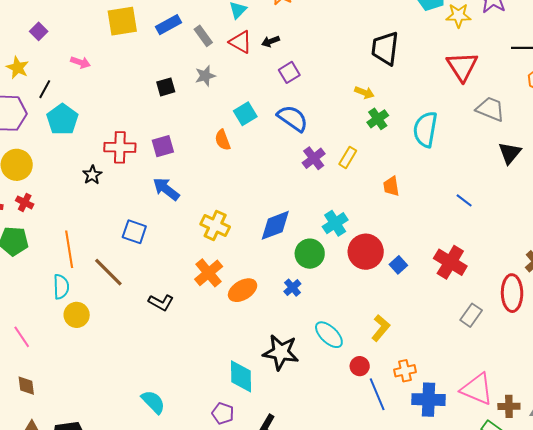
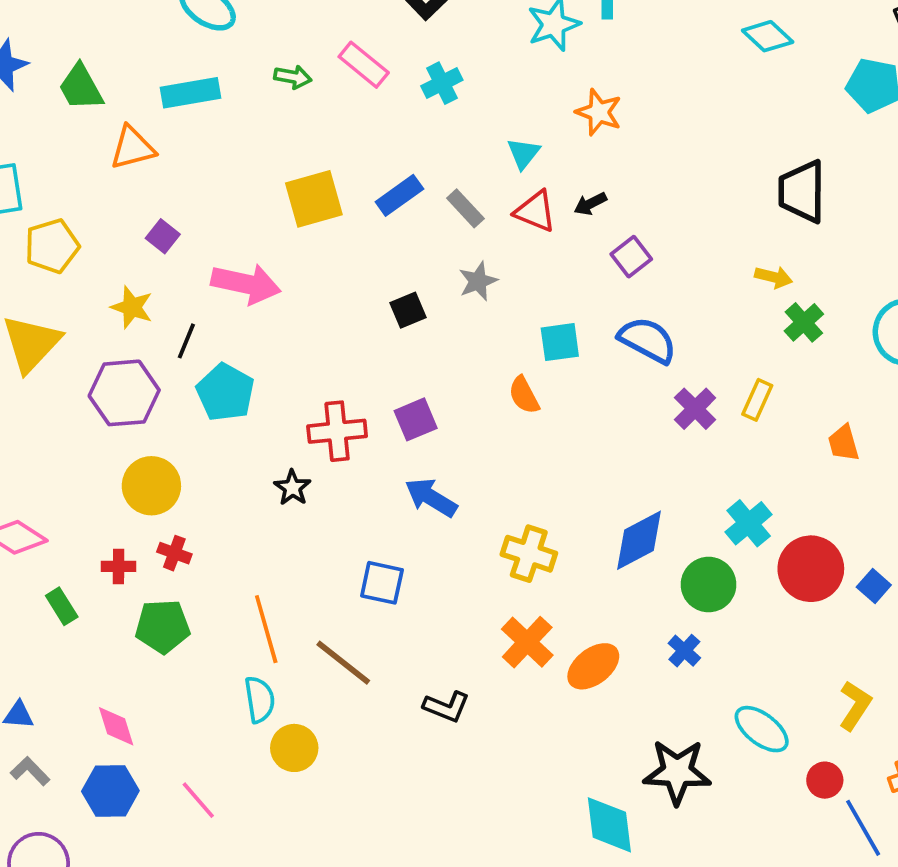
pink arrow: (80, 62) -> (246, 284), size x1.8
cyan square: (245, 114) -> (560, 342), turned 30

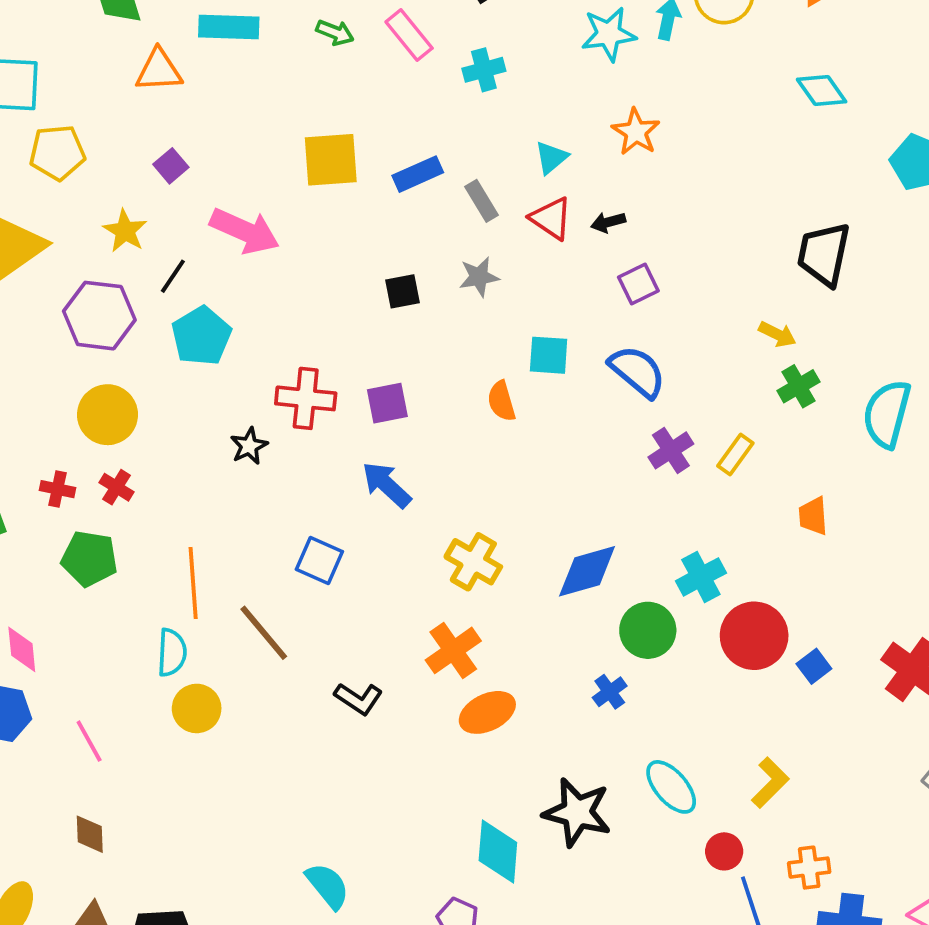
orange ellipse: (593, 666) -> (487, 712), moved

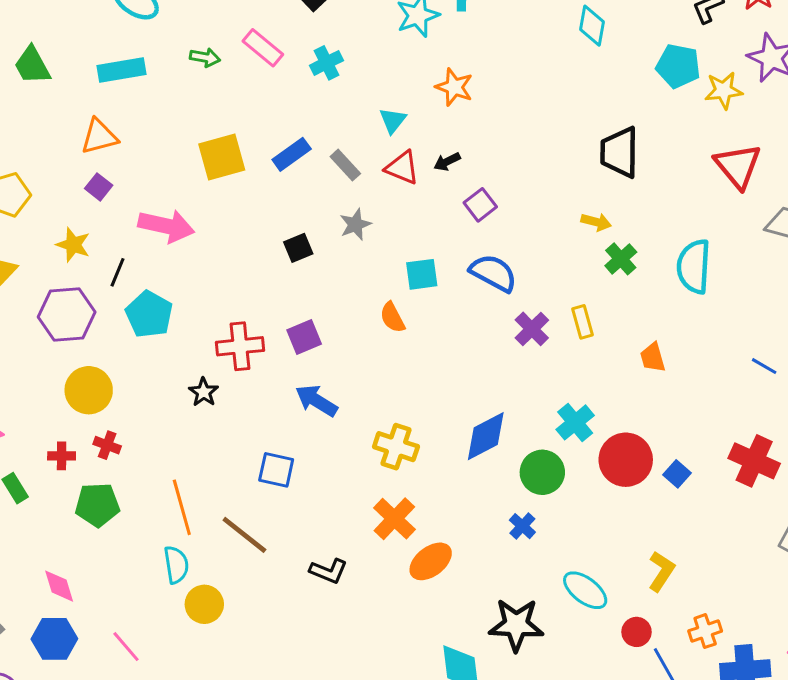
orange triangle: (159, 70) -> (99, 136), moved
cyan diamond: (822, 90) -> (592, 26), turned 57
yellow rectangle: (735, 455) -> (583, 322), turned -40

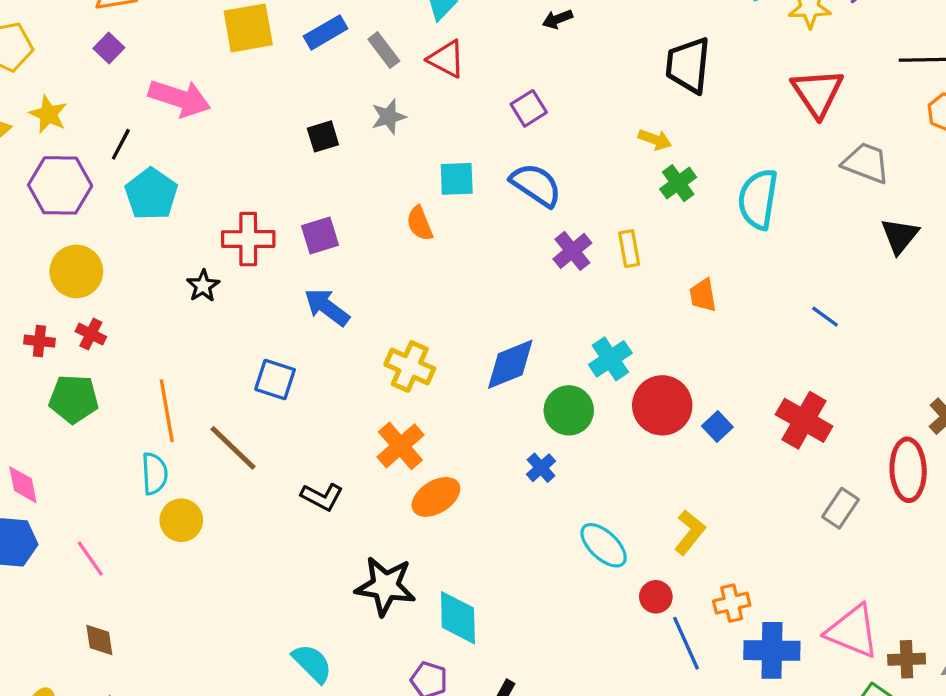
black arrow: (447, 162) -> (557, 19), moved
yellow star: (73, 245) -> (48, 114), moved
black star: (516, 625) -> (385, 586), moved

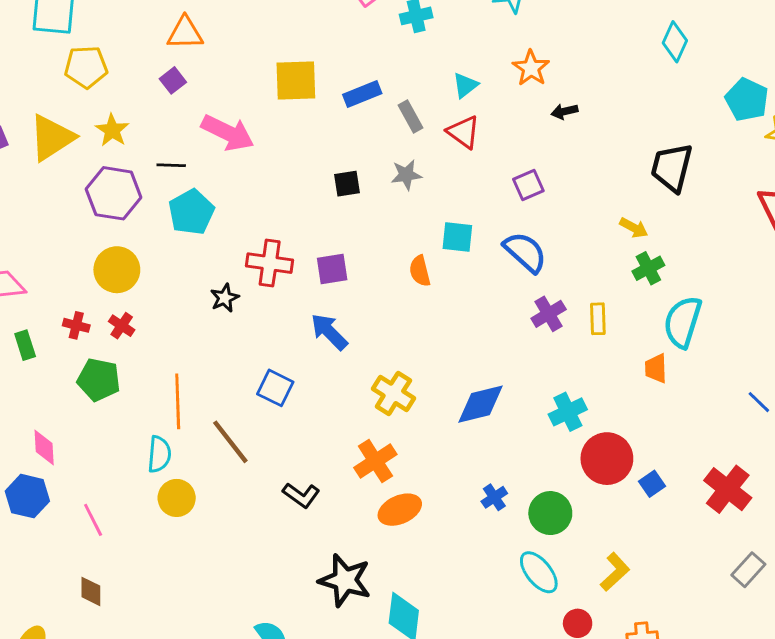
black line: (121, 144) -> (171, 165), turned 56
cyan semicircle: (758, 199) -> (683, 322), moved
green circle: (569, 410) -> (550, 513), moved

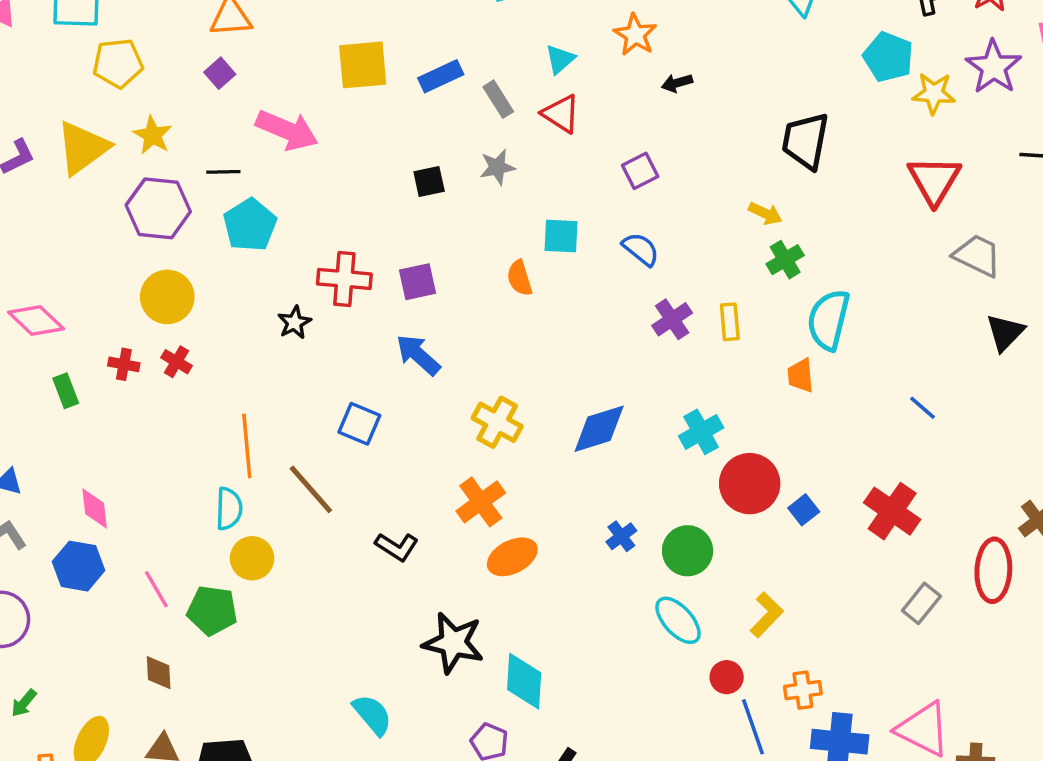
blue semicircle: (525, 252) -> (641, 249), size x0.7
green pentagon: (99, 380) -> (212, 610), moved

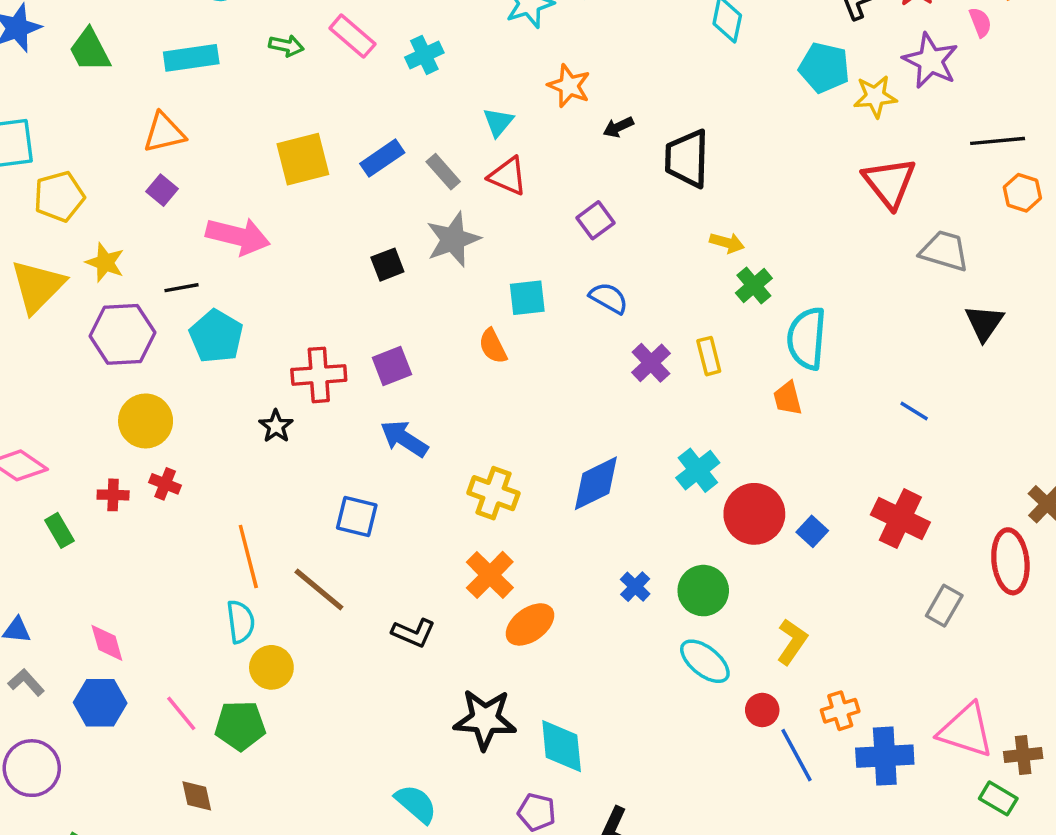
black trapezoid: (805, 141) -> (687, 159), moved
gray star: (497, 167) -> (453, 239), size x1.5

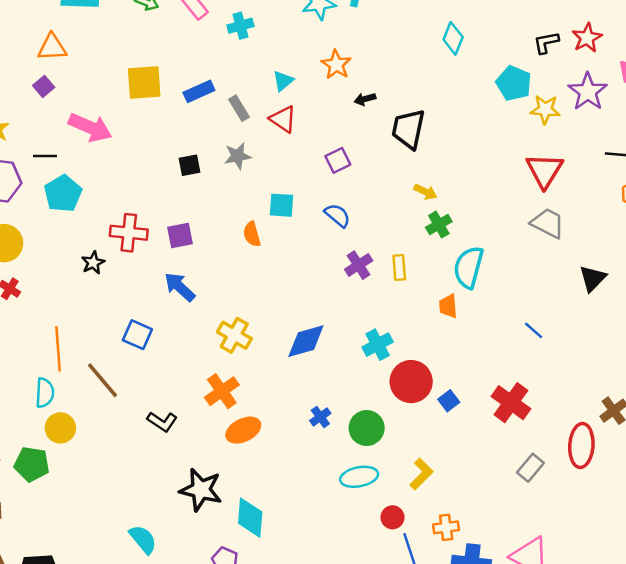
gray star: (453, 239) -> (238, 156), size x0.7
gray trapezoid: (944, 251) -> (548, 223), moved
cyan ellipse: (705, 661) -> (359, 477), turned -60

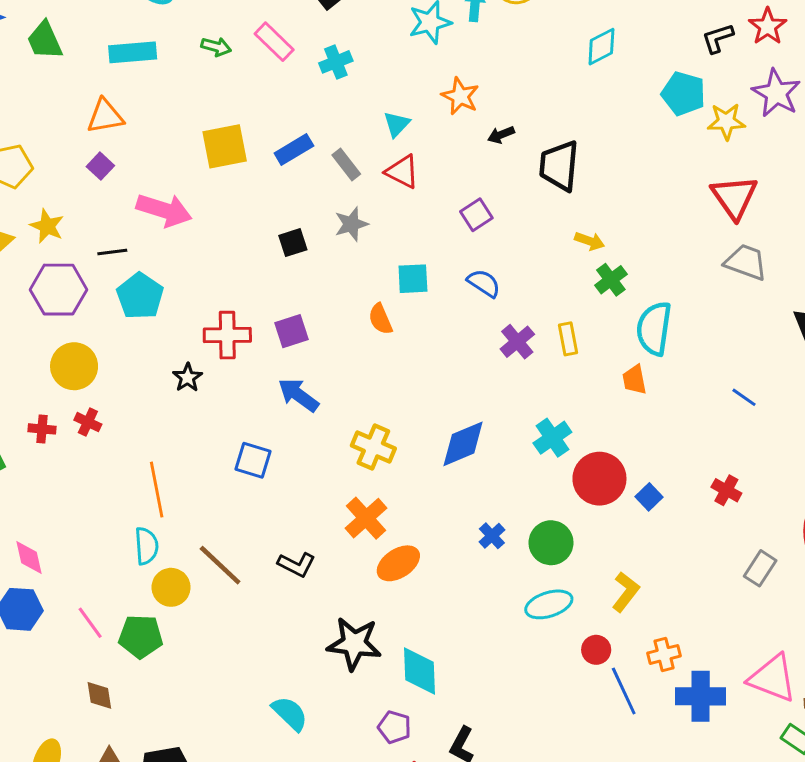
cyan diamond: (453, 38) -> (601, 47), turned 48
brown line: (103, 380) -> (220, 565), moved
red cross: (511, 403) -> (726, 490), size x0.6

